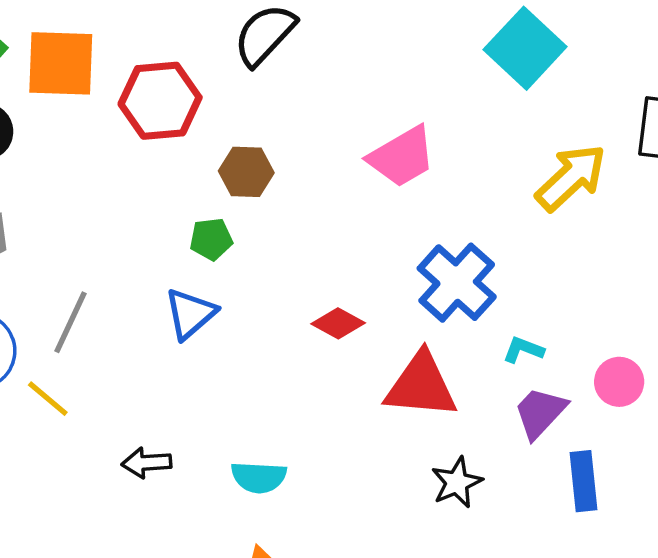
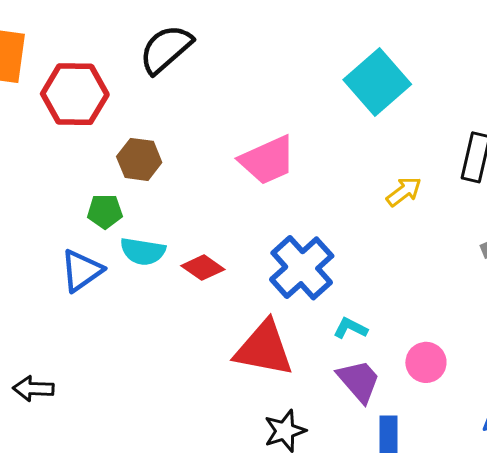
yellow arrow: (571, 178) -> (404, 192), size x0.6
red diamond: (338, 323) -> (203, 268), moved
purple trapezoid: (540, 413) -> (359, 381), turned 90
cyan semicircle: (259, 477) -> (143, 251), moved

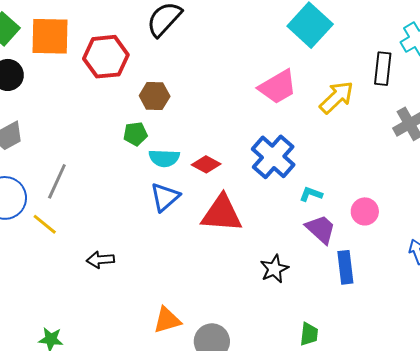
pink trapezoid: (267, 160) -> (278, 87), moved
yellow arrow: (404, 192) -> (337, 97), size x1.5
blue triangle: (81, 271) -> (165, 197), moved
red triangle: (264, 349) -> (222, 213), moved

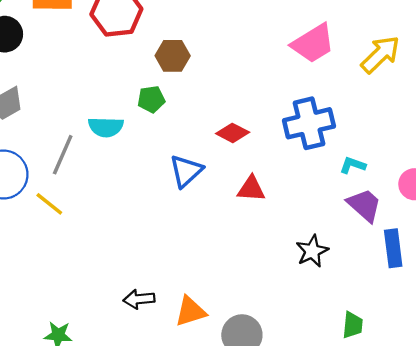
blue cross: (273, 157) -> (309, 123), turned 36
cyan semicircle: (164, 158) -> (106, 127), moved
red triangle: (222, 213) -> (251, 189), size x0.6
black arrow: (100, 260) -> (139, 299), moved

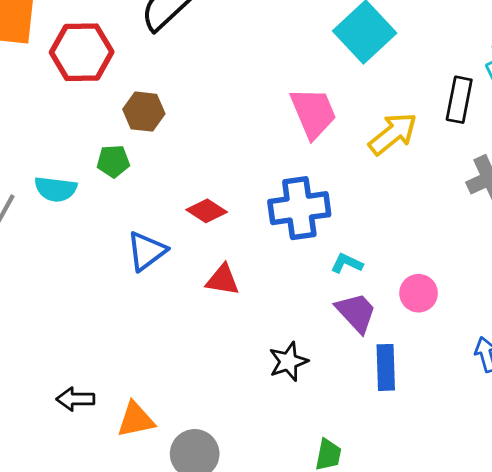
pink trapezoid: (313, 43) -> (313, 113), turned -87

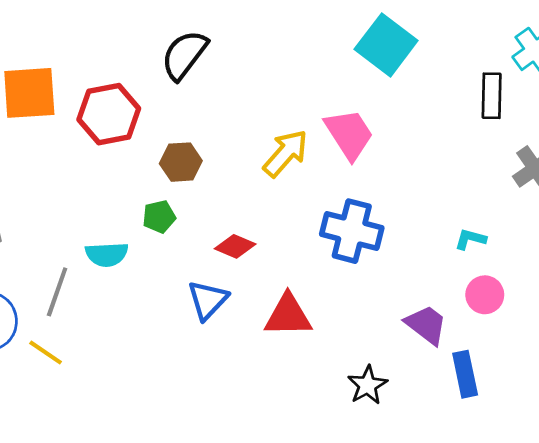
yellow arrow: (393, 134) -> (286, 153), moved
blue cross: (299, 208) -> (352, 231), turned 32
red diamond: (207, 211) -> (235, 246), moved
cyan L-shape: (347, 263) -> (470, 239), moved
red triangle: (223, 280) -> (288, 315), size x1.4

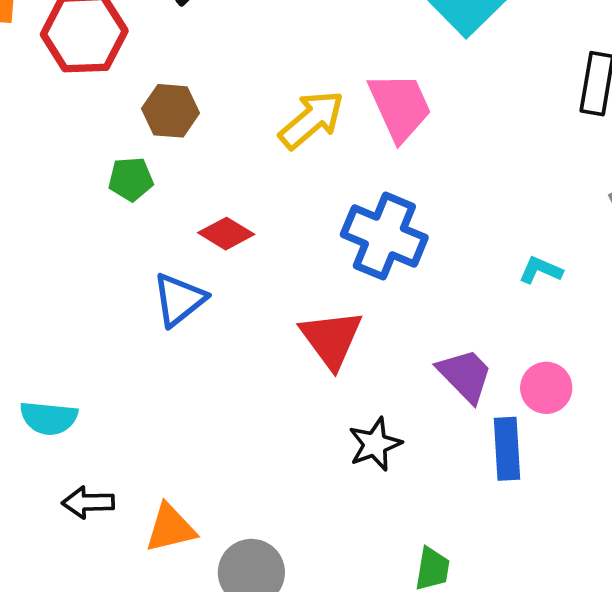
cyan semicircle: (107, 254) -> (49, 418), moved
pink circle: (485, 295) -> (546, 388), moved
red triangle: (288, 315) -> (331, 339), moved, turned 46

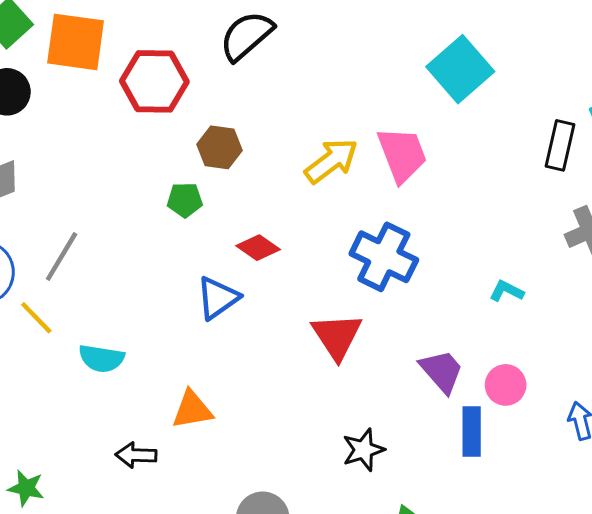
cyan semicircle: (49, 418) -> (101, 358), moved
black star: (375, 444) -> (363, 450), moved
orange triangle: (170, 528) -> (192, 410), moved

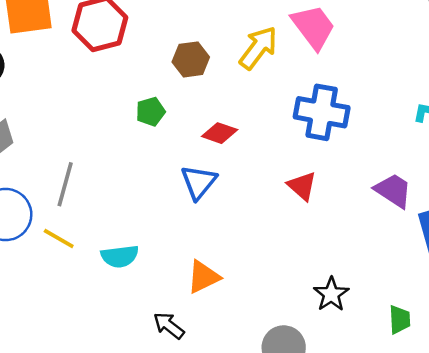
brown hexagon: (220, 147) -> (191, 59), moved
red triangle: (337, 336) -> (302, 186), size x0.7
black star: (363, 450) -> (331, 294), moved
black arrow: (136, 455) -> (169, 326), turned 52

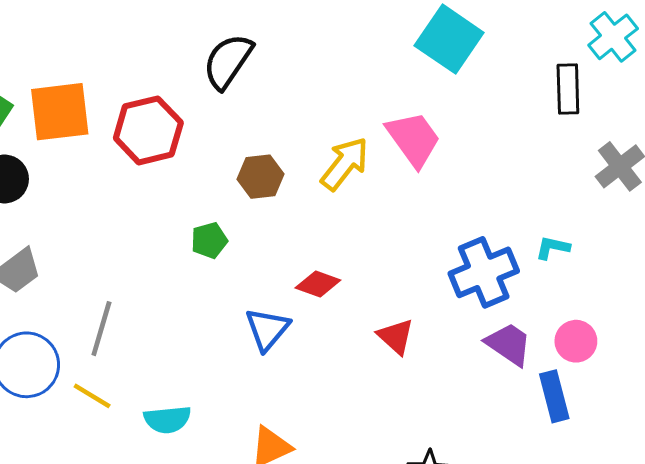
blue cross: (322, 112) -> (484, 272), moved, turned -34
red diamond: (220, 133) -> (318, 284), moved

